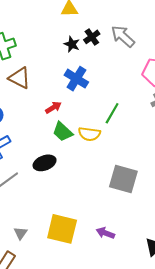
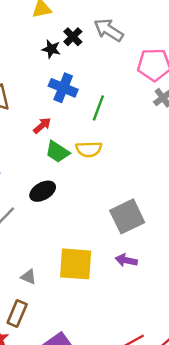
green line: (112, 113) -> (98, 108), moved
gray square: (123, 179) -> (127, 216), moved, turned -32
gray triangle: (21, 233) -> (28, 277), turned -32

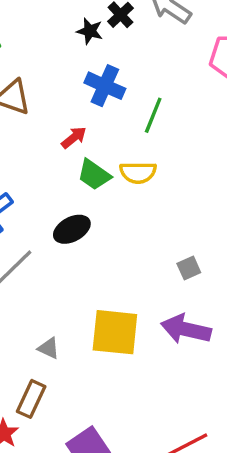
gray square: (127, 216) -> (189, 268), size x0.5
purple arrow: (126, 260) -> (186, 329), size x1.6

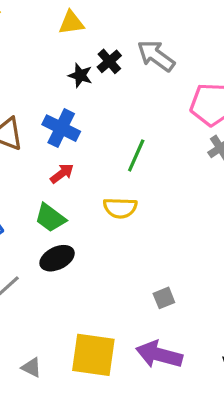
blue cross: (105, 86) -> (61, 128), moved
green trapezoid: (94, 175) -> (50, 218), moved

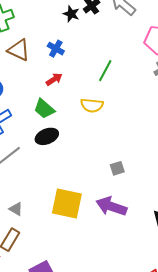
blue cross: (61, 128) -> (56, 49), size x0.7
gray triangle: (31, 368) -> (16, 209), moved

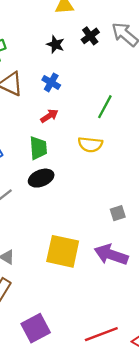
black star: (71, 14) -> (55, 44), moved
green trapezoid: (44, 109) -> (38, 148), turned -135

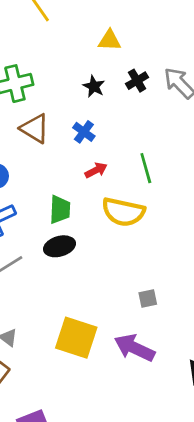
green line: (105, 107) -> (146, 168), turned -50
red arrow: (49, 116) -> (96, 170), moved
yellow semicircle: (90, 144) -> (123, 212), size x1.4

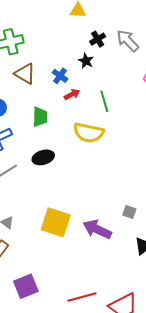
black star: (94, 86) -> (86, 61), moved
red arrow: (96, 170) -> (72, 94), moved
green trapezoid: (60, 210) -> (40, 117), moved
gray square: (148, 299) -> (129, 212), moved, turned 32

